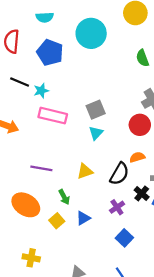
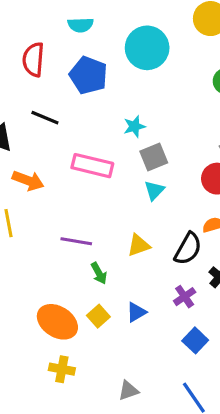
cyan star: (41, 91) -> (134, 126), moved
green arrow: (64, 197) -> (99, 273), moved
orange ellipse: (26, 205) -> (57, 322), moved

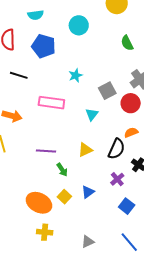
cyan circle: (147, 48) -> (79, 25), size x0.7
gray square: (154, 157) -> (107, 91), moved

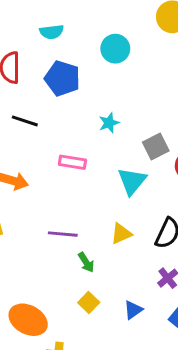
pink rectangle: (51, 103) -> (72, 162), size x0.7
cyan triangle: (92, 114) -> (132, 181), size x1.5
blue triangle: (88, 192) -> (133, 310), moved
orange ellipse: (39, 203) -> (28, 320), moved

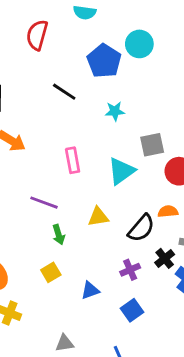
blue pentagon: (62, 78) -> (104, 61), moved
black line: (25, 121) -> (64, 92), moved
pink rectangle: (72, 162) -> (73, 160), moved, turned 55

